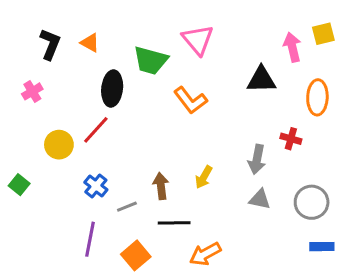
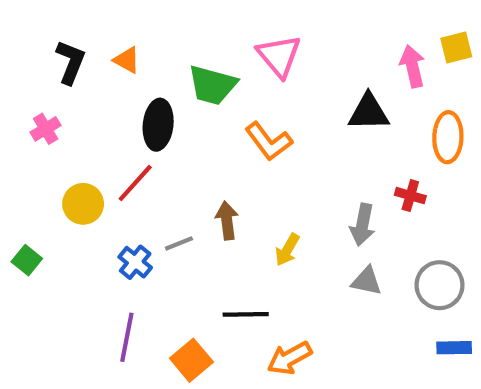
brown arrow: (161, 186) -> (227, 221), moved
gray line: (127, 207) -> (179, 243), moved

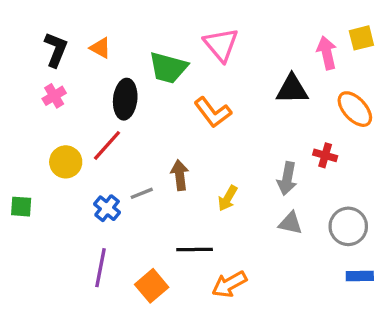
pink cross: (46, 129) -> (54, 96), moved
orange ellipse: (448, 137) -> (355, 109), turned -45
green square: (27, 260) -> (21, 207), turned -35

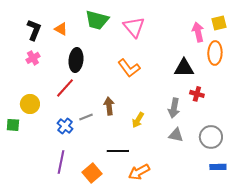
green trapezoid: (168, 68) -> (97, 20), moved
black triangle: (292, 89) -> (184, 68), moved
orange ellipse: (355, 109) -> (215, 53), moved, turned 45
yellow circle: (66, 162) -> (30, 104), moved

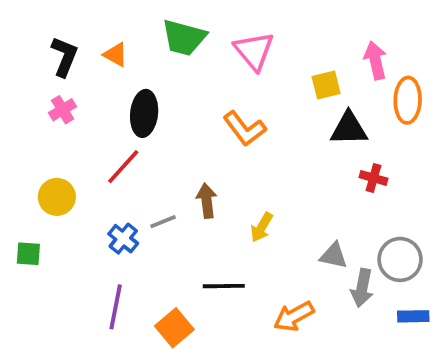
yellow square: (219, 23) -> (326, 85), moved
gray arrow: (174, 108) -> (362, 288), moved
green square: (13, 125) -> (28, 254), moved
orange arrow: (139, 172) -> (294, 316), moved

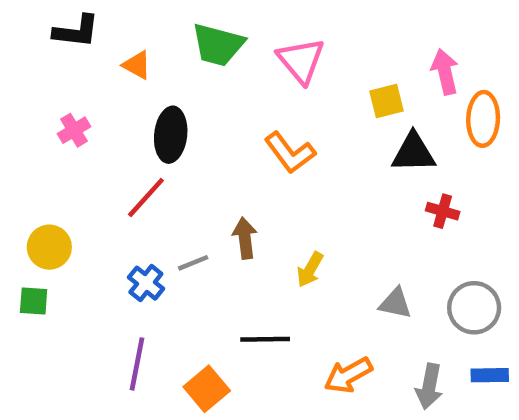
black L-shape: (64, 57) -> (76, 31), moved, turned 75
yellow circle: (57, 197) -> (49, 247), moved
gray arrow: (362, 288) -> (429, 386), moved

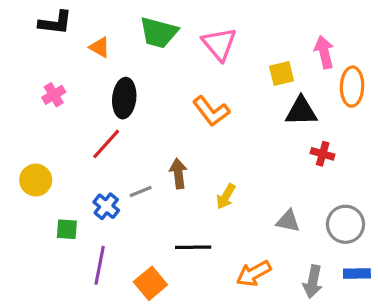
green square: (34, 301) -> (67, 229), moved

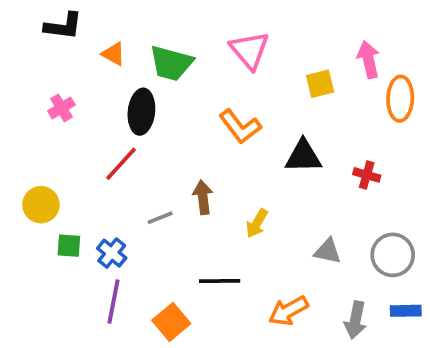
green trapezoid: (159, 33) -> (171, 63), moved
black triangle: (301, 111) -> (303, 156), moved
blue cross: (106, 206) -> (112, 253), moved
green square: (67, 229) -> (69, 246), moved

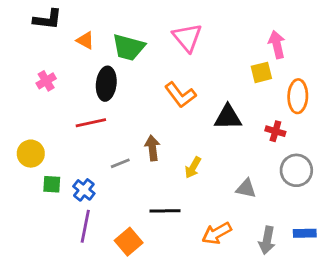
yellow square: (320, 84) -> (261, 72), moved
orange ellipse: (400, 99) -> (298, 96), moved
red line: (121, 164) -> (91, 123), turned 36
gray circle: (393, 255) -> (296, 170), moved

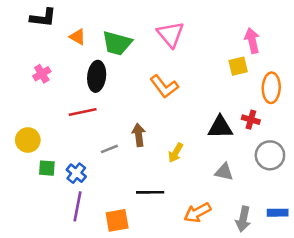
black triangle: (228, 117) -> (220, 127), moved
orange square: (129, 242) -> (117, 220), turned 30

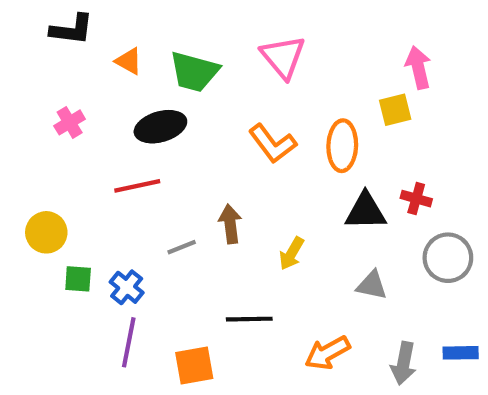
black ellipse: (97, 76) -> (160, 127), turned 68
orange ellipse: (271, 88) -> (342, 146), moved

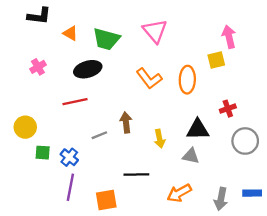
red cross: (416, 199) -> (228, 109), turned -35
black triangle: (366, 211) -> (198, 129), moved
yellow arrow: (292, 253) -> (160, 139), turned -42
gray triangle: (372, 285) -> (191, 156), moved

